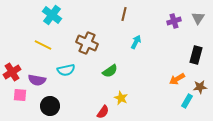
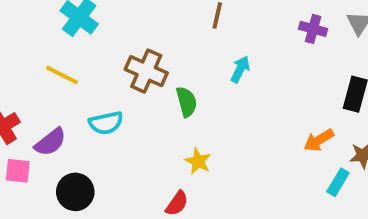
purple cross: (174, 21) -> (313, 29), turned 32
green semicircle: (110, 71) -> (186, 102), moved, turned -70
purple semicircle: (37, 80) -> (50, 142), turned -48
yellow star: (121, 98) -> (198, 161), moved

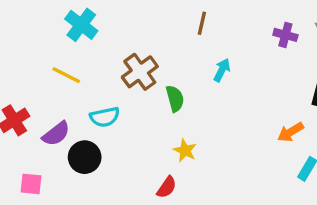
brown cross: (146, 71) -> (140, 72), turned 30
pink square: (18, 171) -> (31, 184), moved
black circle: (75, 192) -> (85, 157), moved

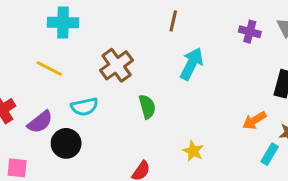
cyan cross: (81, 25) -> (63, 22), turned -36
cyan arrow: (222, 70) -> (192, 64), size x1.5
green semicircle: (175, 99) -> (147, 107), moved
yellow star: (185, 150) -> (193, 151), moved

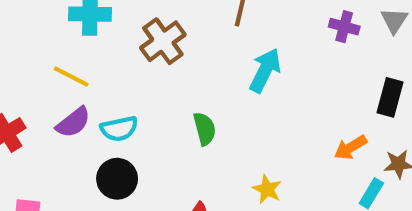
brown cross: (117, 65) -> (163, 41), moved
purple semicircle: (40, 122) -> (73, 122), moved
black circle: (66, 143) -> (117, 179), moved

